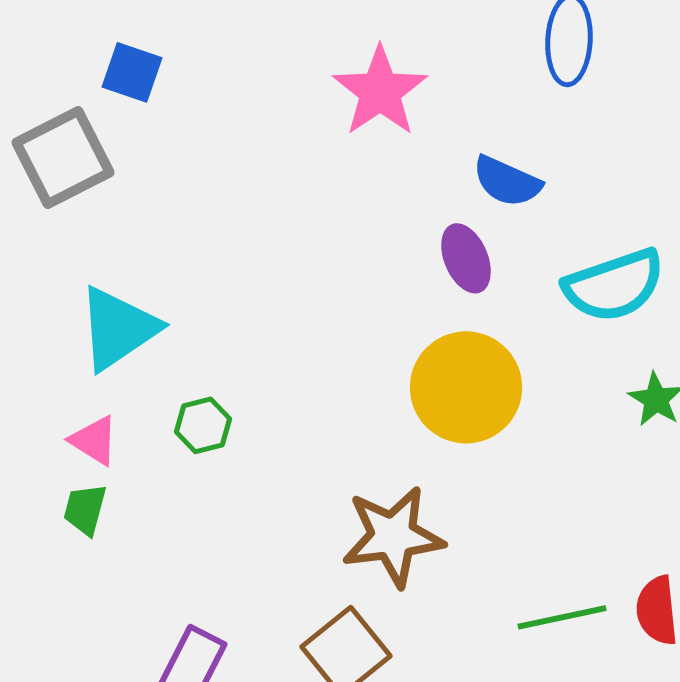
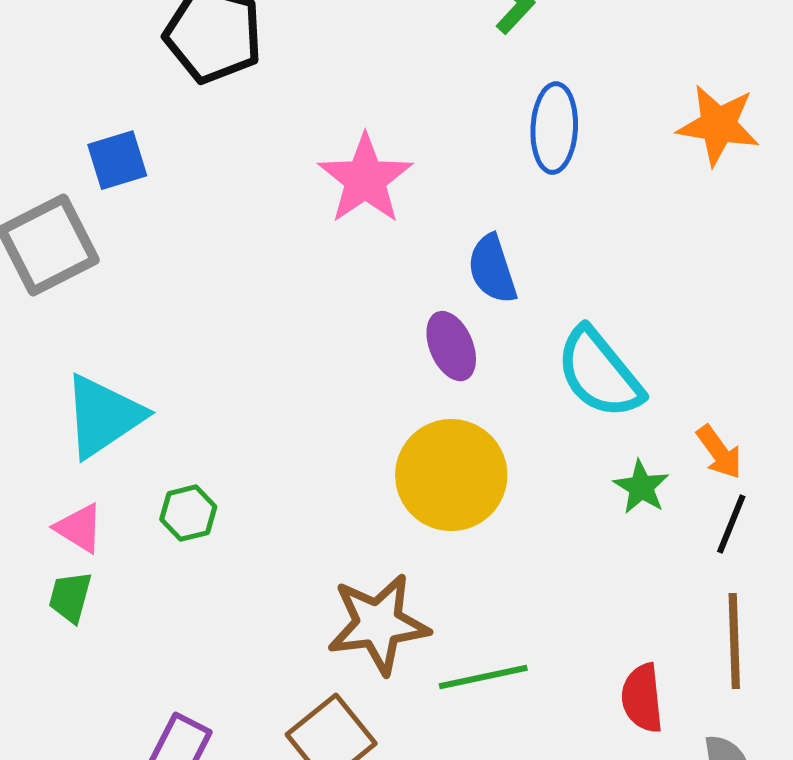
blue square: (132, 72) -> (117, 160), turned -36
blue semicircle: (507, 181) -> (492, 269), turned 48
cyan semicircle: (614, 285) -> (599, 373), turned 70
green line: (562, 617) -> (483, 677), moved

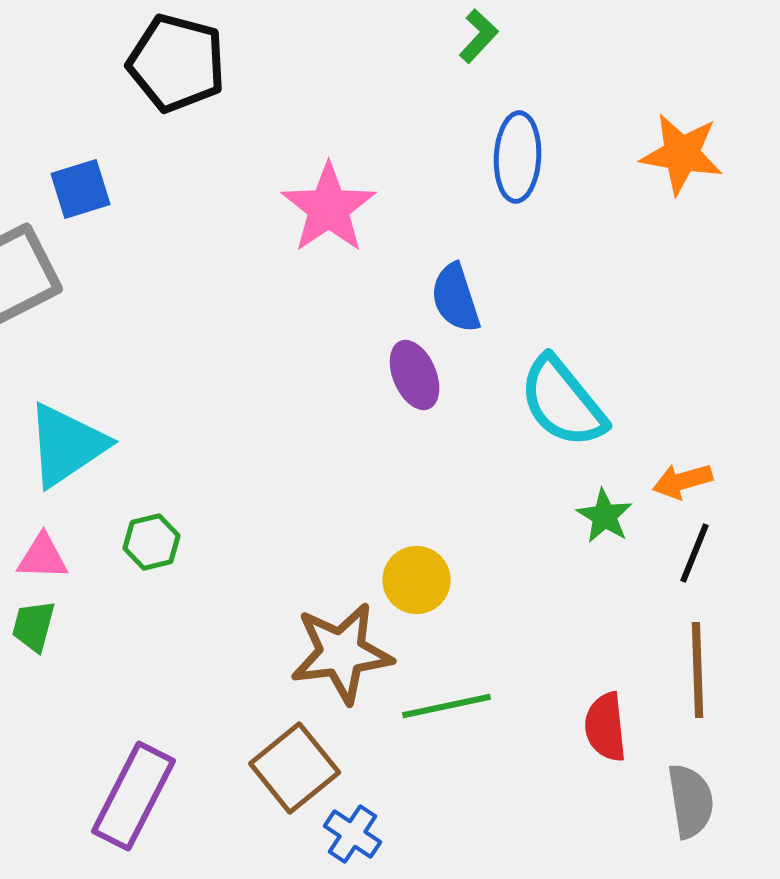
orange arrow: (719, 452) -> (683, 481), turned 110
yellow circle: (451, 475) -> (417, 580), moved, size x0.6
pink triangle: (79, 528) -> (43, 557), turned -30

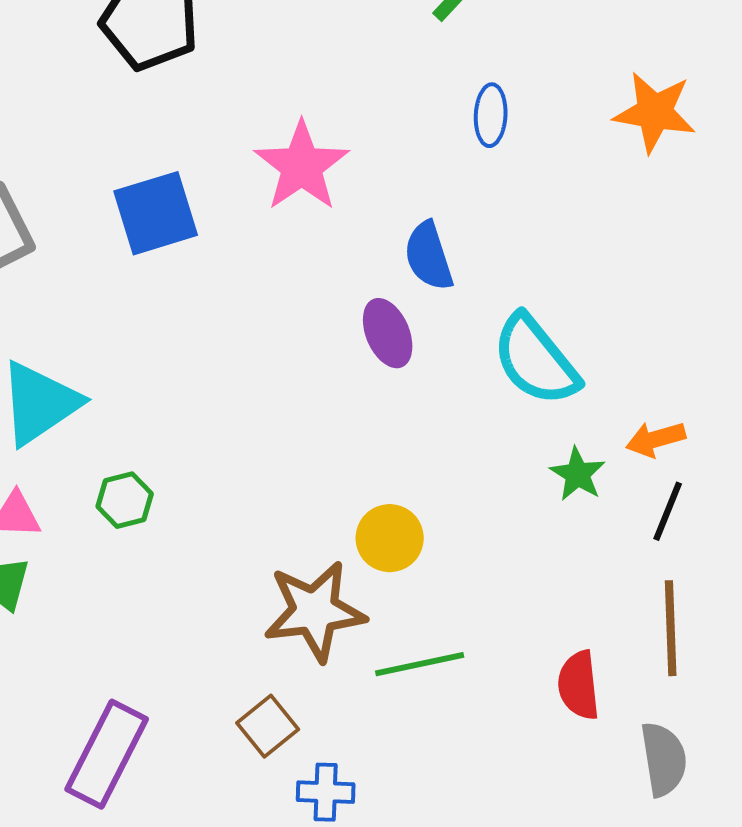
blue ellipse: (518, 157) -> (491, 115), size x0.7
blue square: (81, 189) -> (156, 213), moved, size x1.4
brown square: (295, 768) -> (268, 726), size x0.7
blue cross: (353, 834) -> (326, 792), turned -32

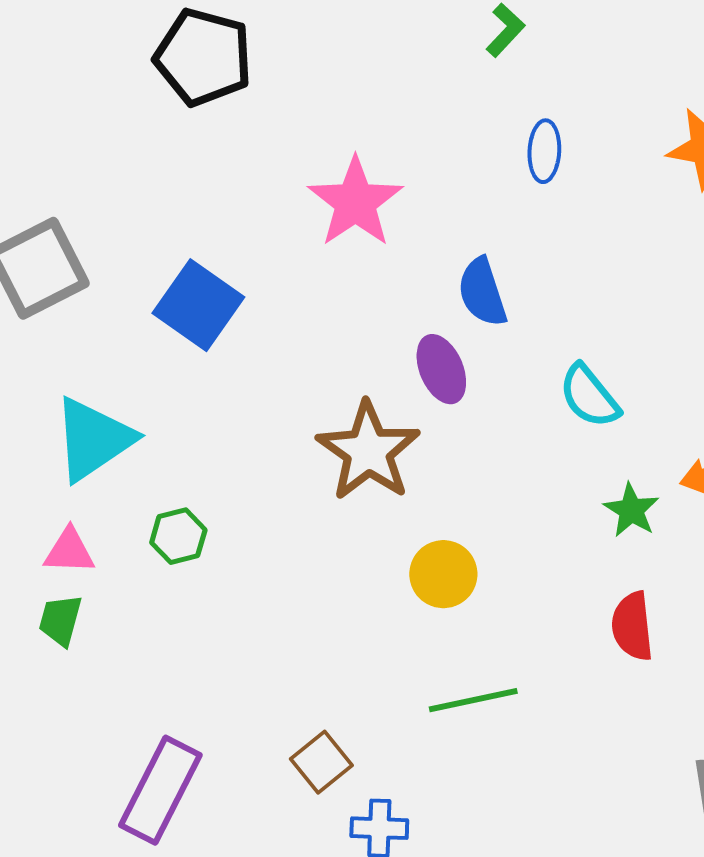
blue square: (156, 213) -> (198, 305), moved, turned -38
cyan semicircle: (536, 360) -> (589, 396), size x0.7
brown star: (315, 611) -> (368, 451), moved, turned -30
red semicircle: (579, 685) -> (632, 626), moved

